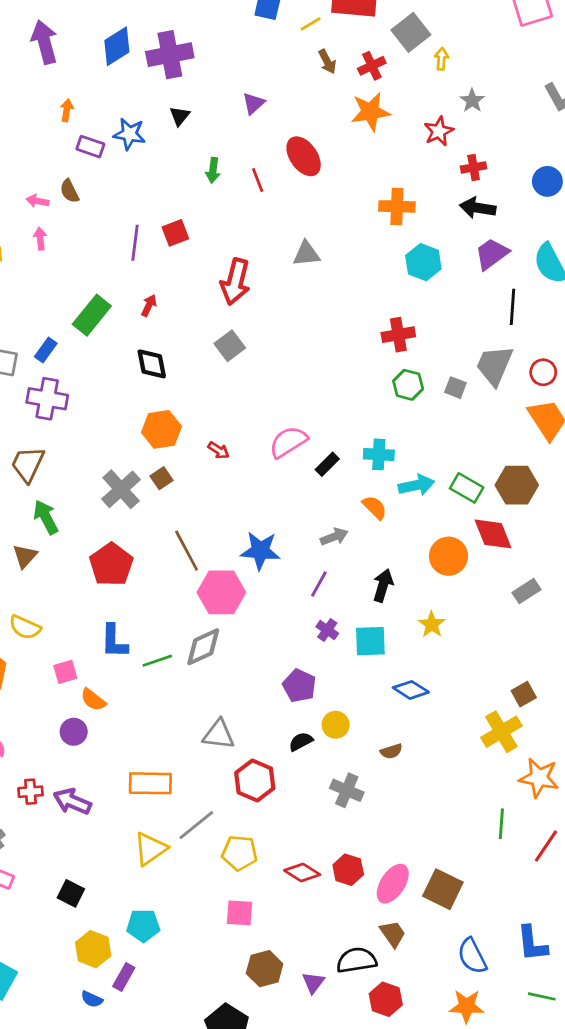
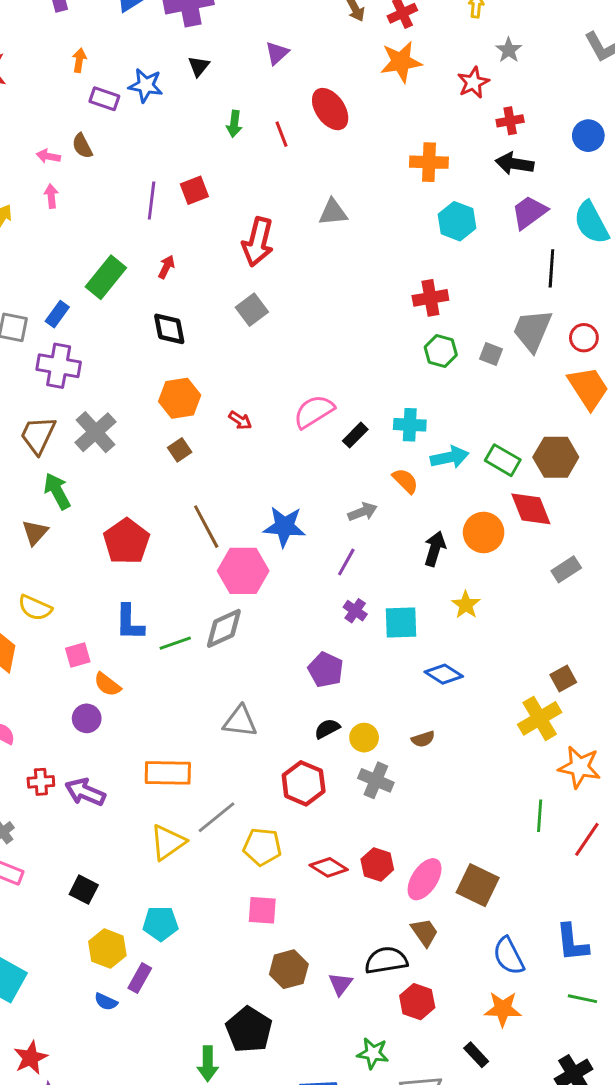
gray cross: (121, 489) -> (96, 432), moved
black arrow: (383, 585) -> (435, 549), moved
yellow circle: (336, 725) -> (364, 738), moved
red hexagon: (255, 781) -> (304, 783), moved

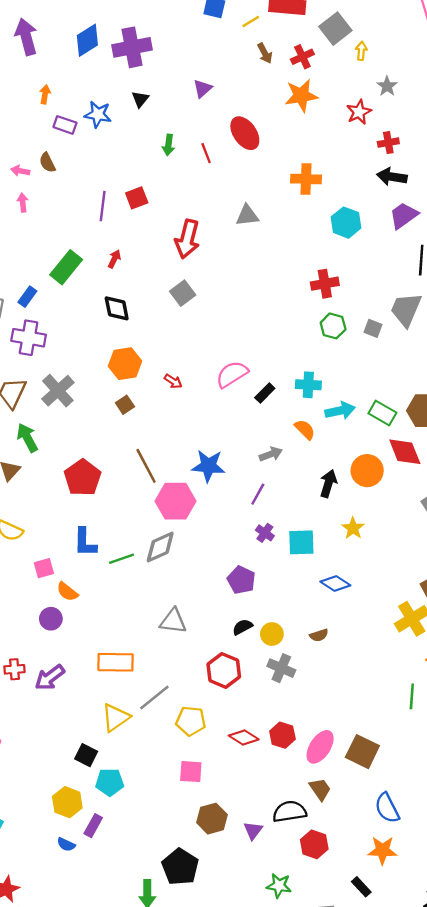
orange cross: (429, 162) -> (306, 179), moved
purple arrow: (85, 792) -> (50, 678), turned -60
black square: (84, 890) -> (86, 755), moved

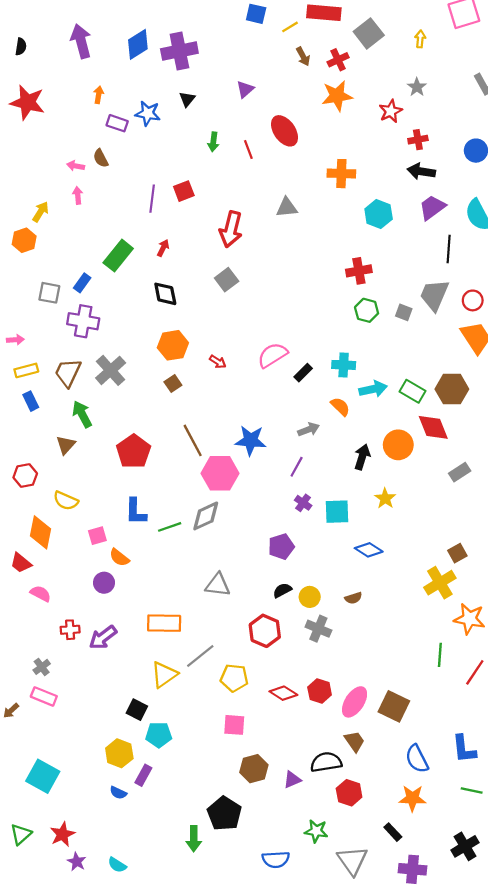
yellow arrow: (361, 51) -> (420, 39), moved
purple pentagon: (241, 580) -> (281, 547), turned 30
purple triangle: (253, 830) -> (292, 780), turned 30

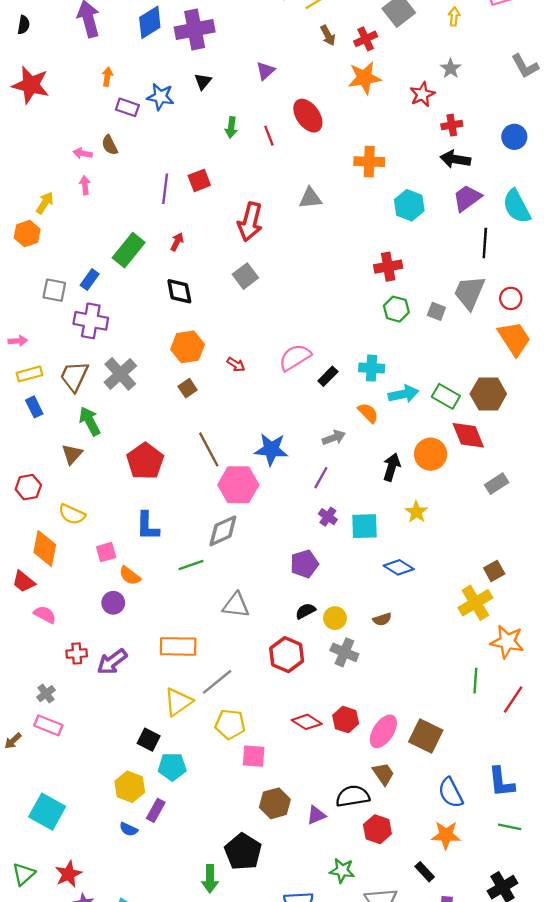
green line: (170, 527) -> (191, 565), moved
yellow pentagon: (234, 678) -> (230, 724), moved

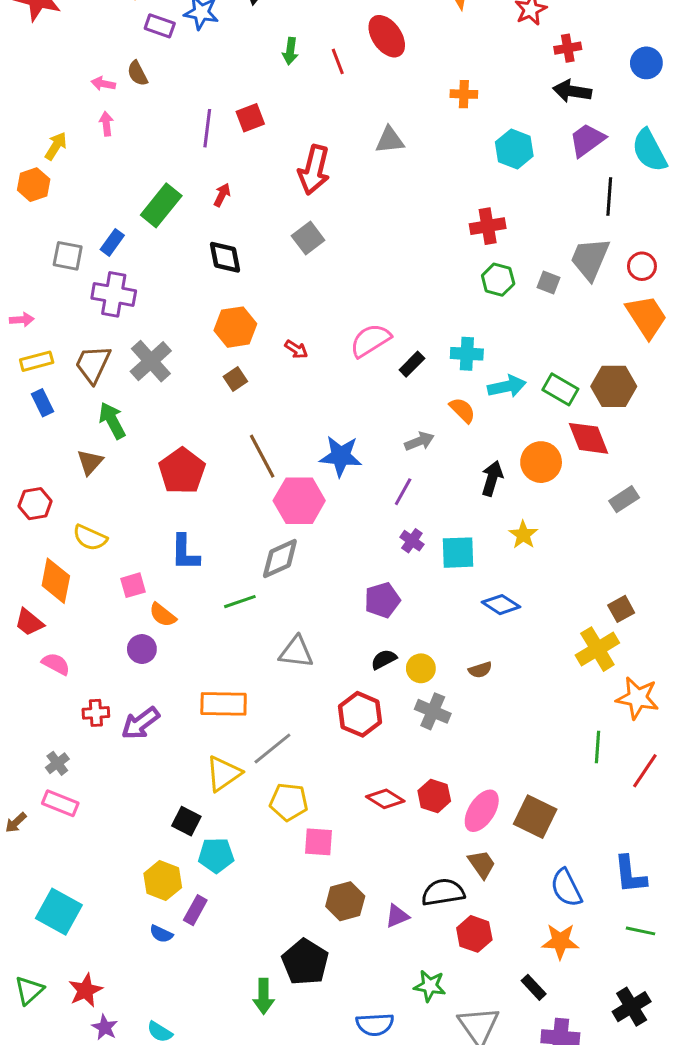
orange cross: (369, 162) -> (464, 94), size x0.7

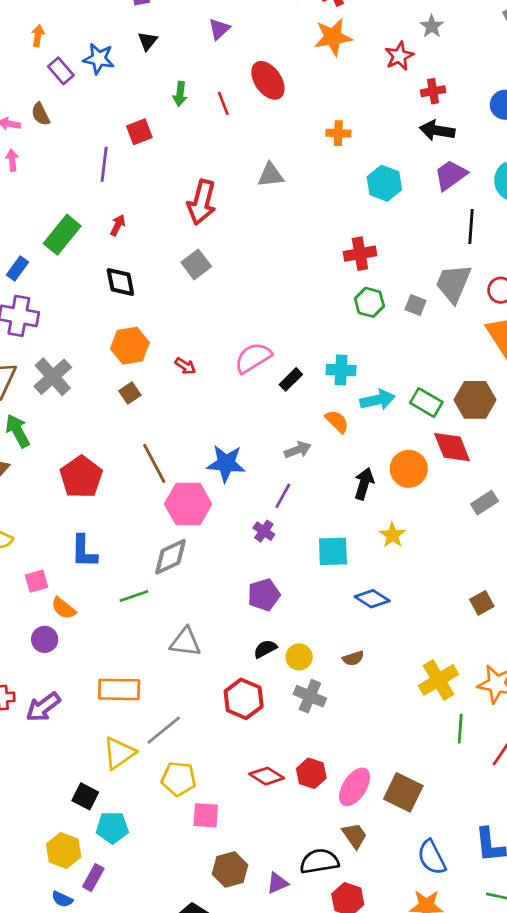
purple rectangle: (160, 26) -> (61, 71), turned 30
red square: (250, 118) -> (139, 132), moved
purple cross: (412, 541) -> (264, 531), moved
yellow cross: (597, 649) -> (438, 680), moved

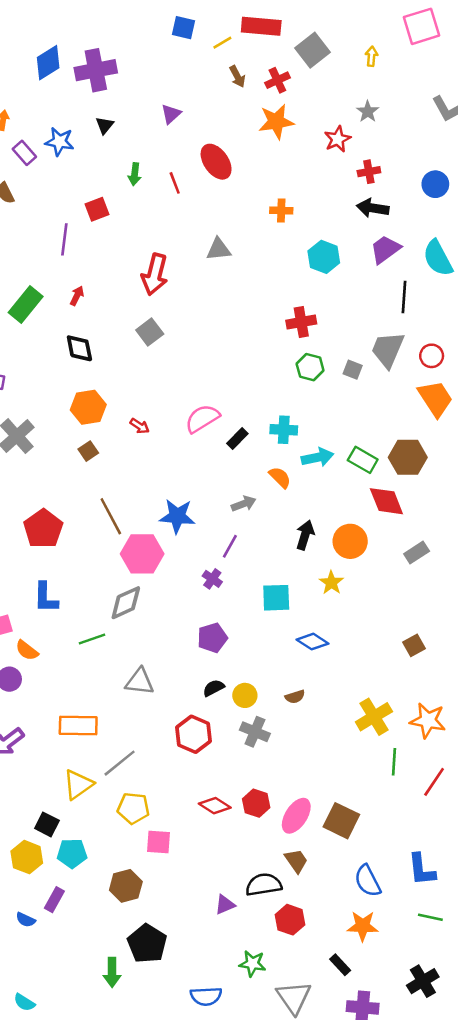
orange circle: (409, 469) -> (350, 541), moved
yellow hexagon: (64, 851) -> (27, 857), moved
brown hexagon: (230, 869) -> (126, 886), moved

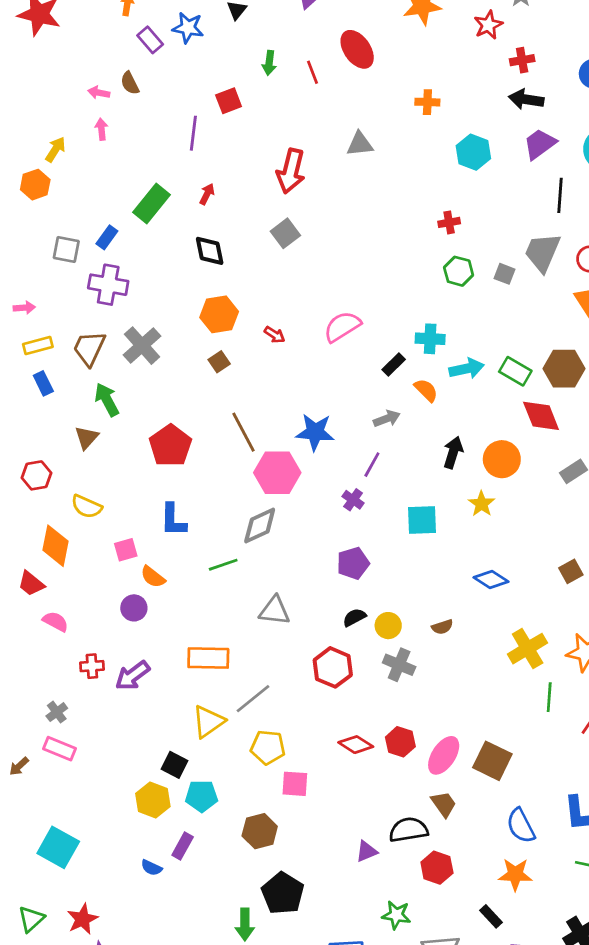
red cross: (301, 322) -> (449, 222), size x0.7
black rectangle: (237, 439) -> (394, 364), moved
blue diamond: (313, 642) -> (491, 580), moved

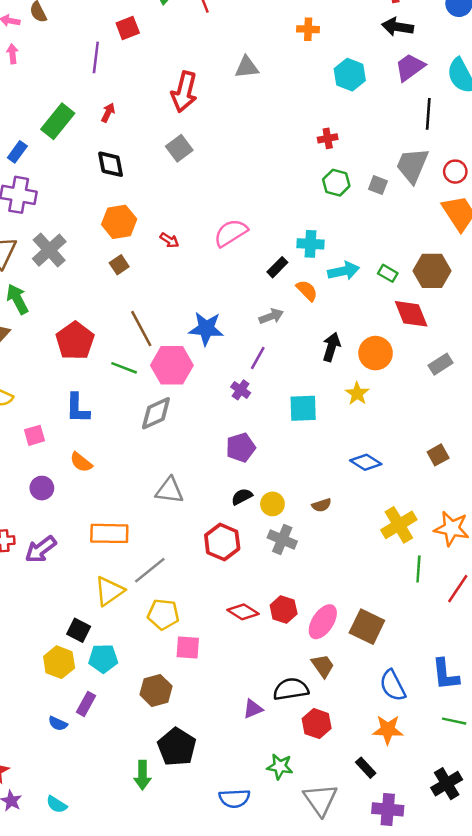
green rectangle: (515, 371) -> (388, 273), size x0.7
green line: (223, 565) -> (124, 368), moved, turned 40
orange semicircle: (153, 577) -> (81, 462), moved

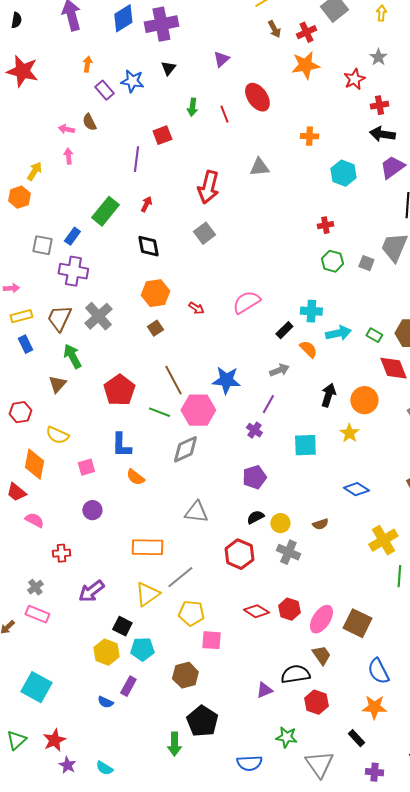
orange semicircle: (81, 462) -> (135, 477), moved
purple arrow: (41, 549) -> (91, 591), moved
purple cross: (388, 809) -> (374, 772), size x0.7

